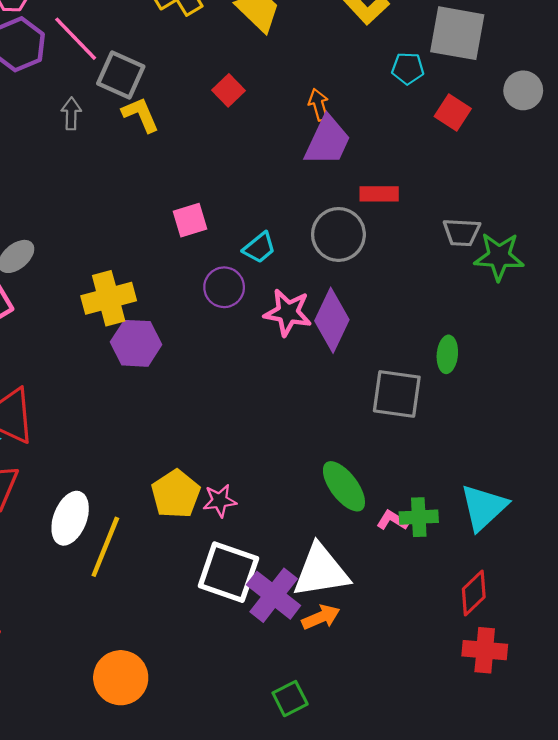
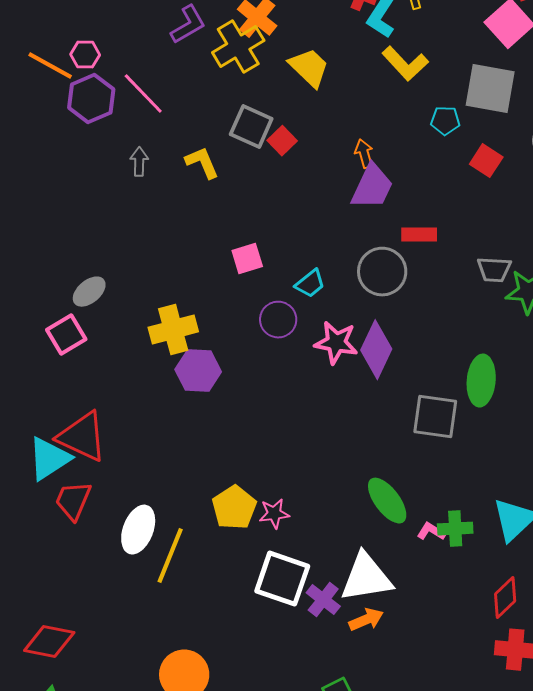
gray square: (121, 75) -> (251, 127), moved
green ellipse: (447, 354) -> (481, 381), size x1.5
purple cross: (274, 595) -> (323, 600), size x0.7

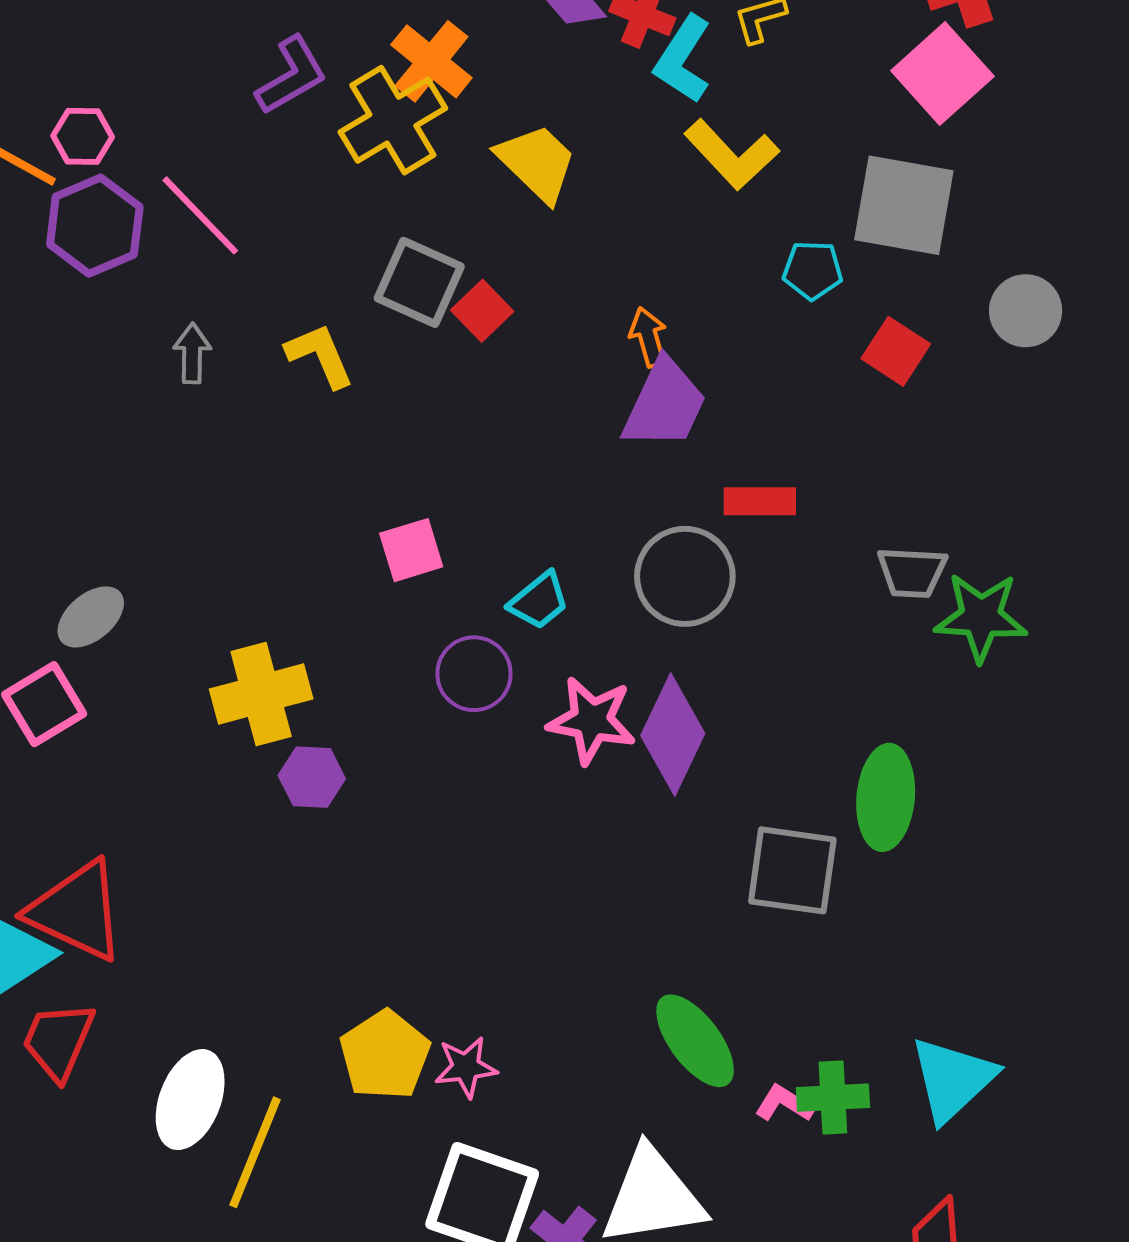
purple hexagon: (198, 371) -> (312, 777), size x0.7

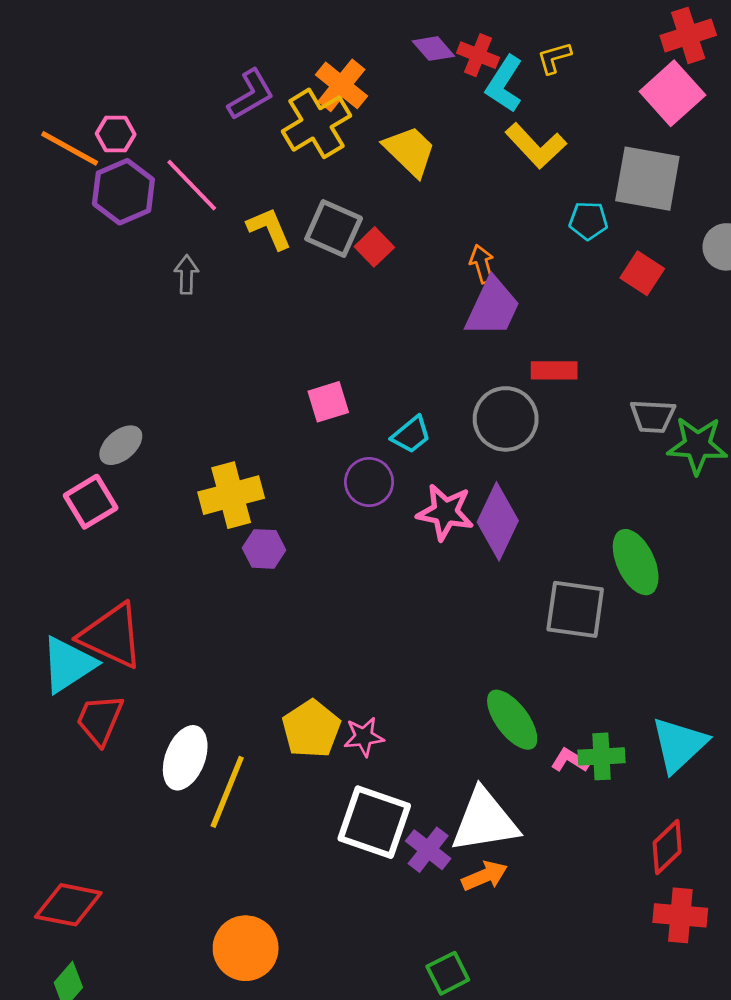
yellow L-shape: (320, 355) -> (269, 229), moved
green ellipse: (886, 797) -> (636, 562), turned -30

